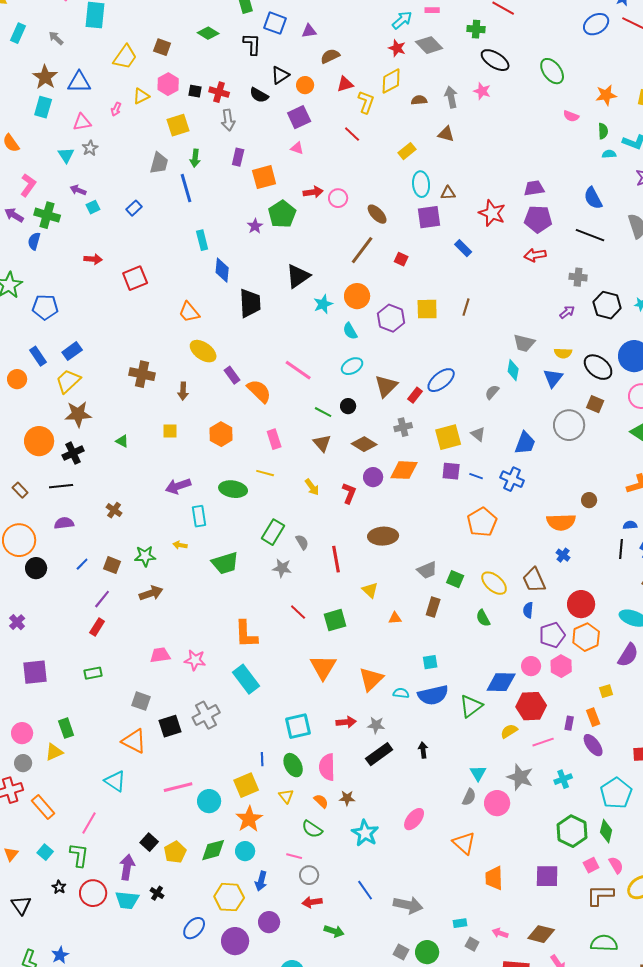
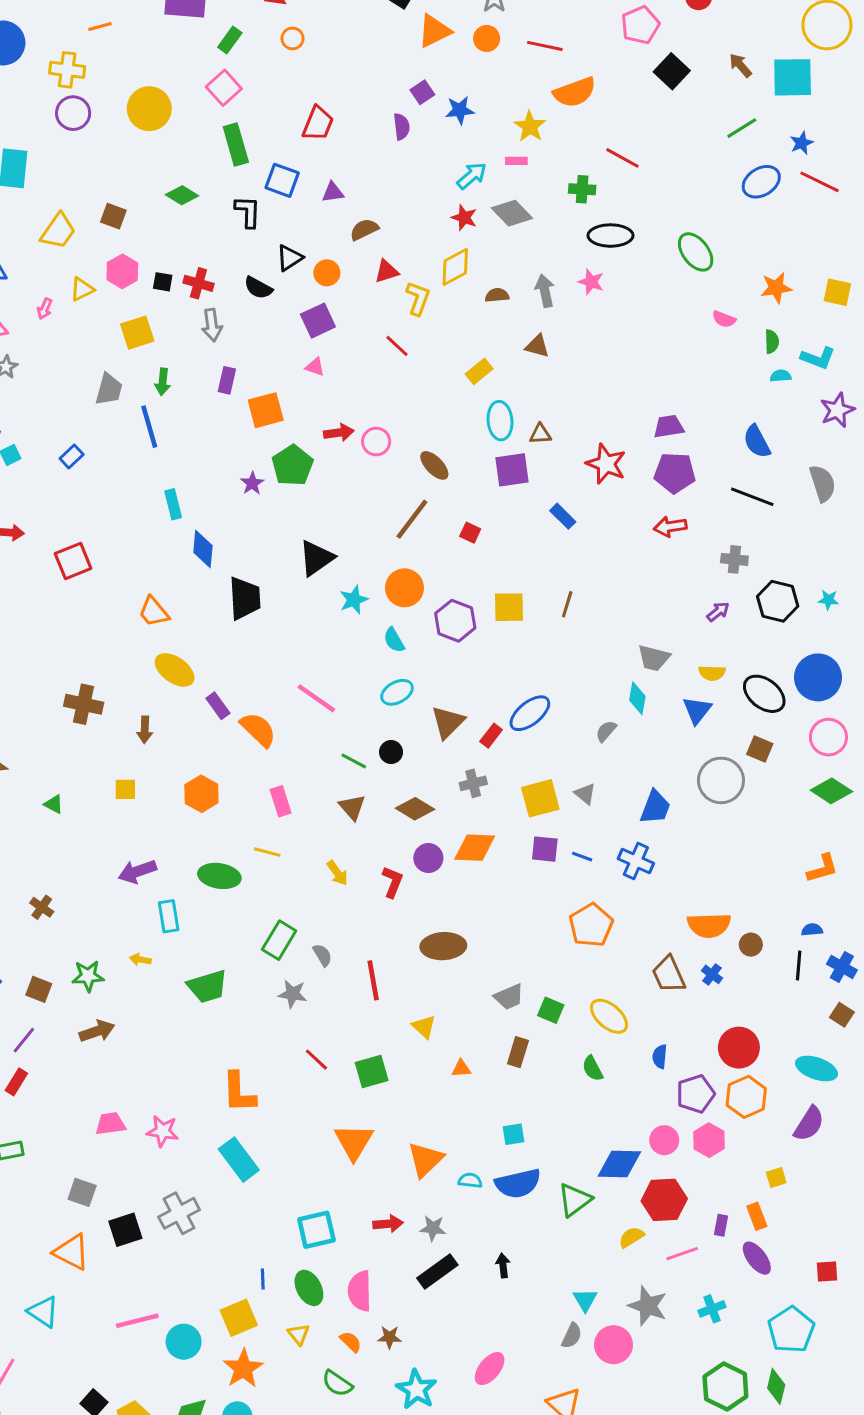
black ellipse: (495, 60) -> (610, 236), turned -32
brown circle: (589, 500) -> (751, 945), moved
brown trapezoid: (534, 580) -> (669, 974), moved

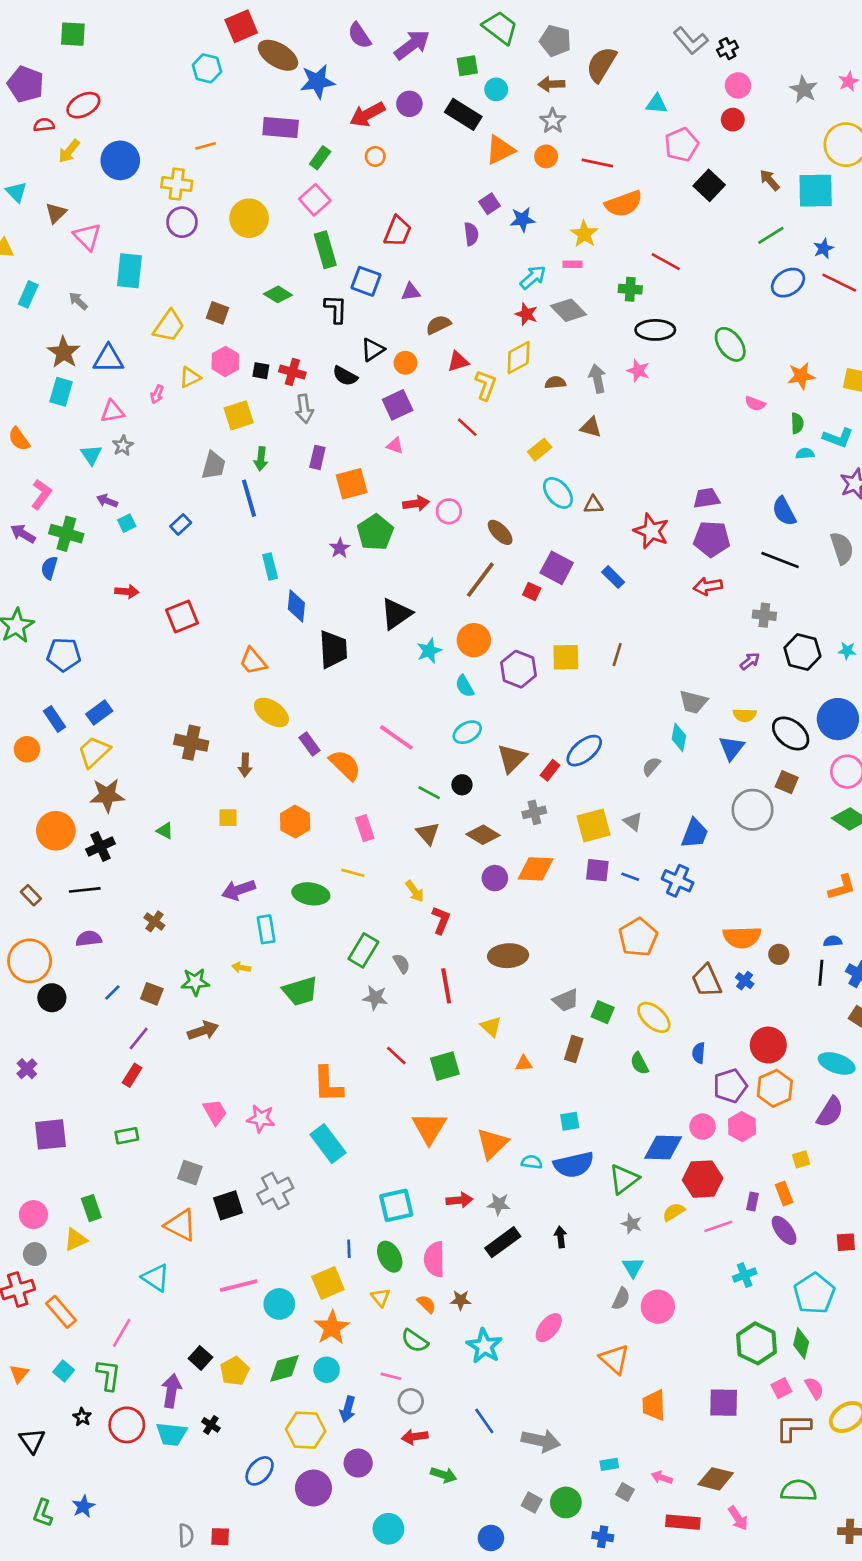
cyan ellipse: (500, 421) -> (558, 493), turned -36
purple square: (512, 470) -> (557, 568), moved, turned 36
red L-shape: (393, 882) -> (441, 920), moved
pink trapezoid: (110, 1124) -> (215, 1112), turned 68
gray star: (648, 1306) -> (632, 1224), moved, size x0.6

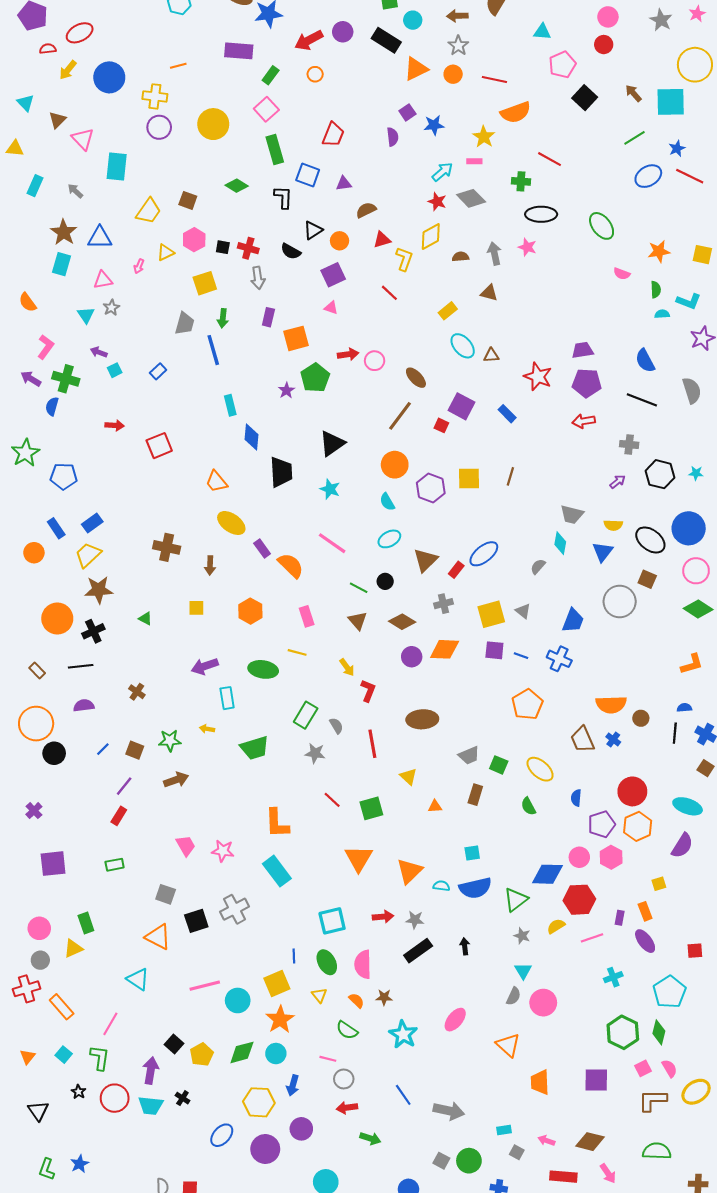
cyan star: (429, 651) -> (330, 489), moved, turned -30

